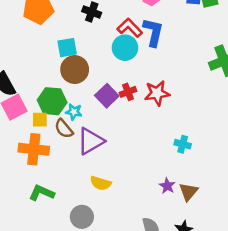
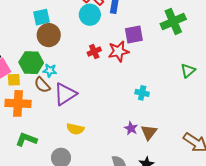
purple square: (107, 96) -> (134, 34), moved, turned 36
yellow square: (40, 120) -> (14, 80), moved

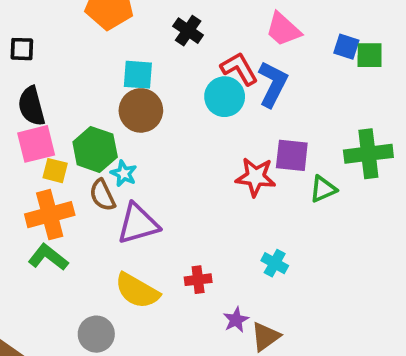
red cross: (94, 52) -> (198, 280), moved
green triangle: (188, 71) -> (323, 189), moved
orange cross: (18, 103) -> (50, 215), turned -35
yellow semicircle: (75, 129) -> (137, 291), size x1.4
green L-shape: (26, 139) -> (48, 257), moved

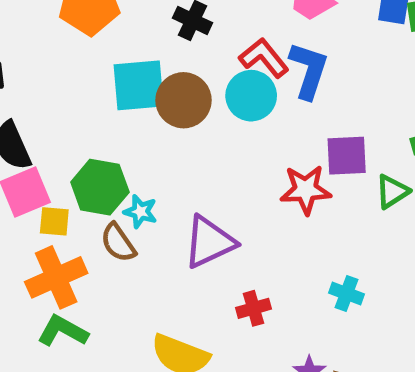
cyan square: (138, 75) -> (139, 85), size x1.4
brown circle: (141, 110) -> (184, 100), moved
purple triangle: (138, 224) -> (209, 242), moved
red cross: (198, 280) -> (254, 308), moved

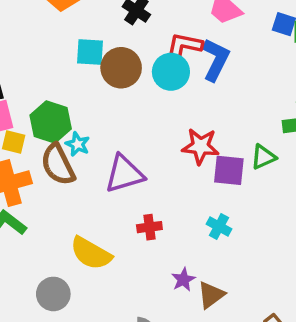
red L-shape: (264, 58) -> (184, 46), turned -48
cyan square: (139, 85) -> (90, 52), size x0.7
purple square: (347, 156) -> (229, 170), moved
brown semicircle: (118, 243) -> (58, 164), size x1.4

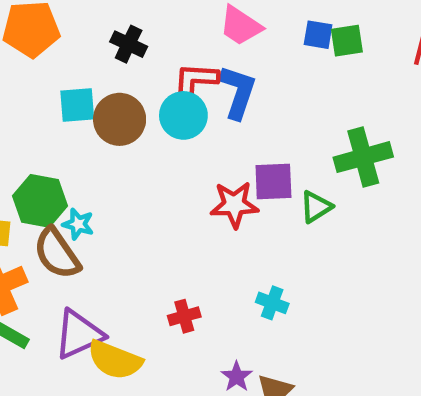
purple square: (229, 170) -> (273, 181), moved
purple triangle: (124, 174) -> (79, 334), moved

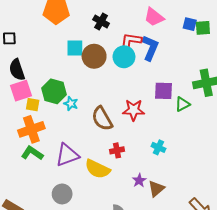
red star: (234, 205) -> (134, 110), moved
brown semicircle: (57, 253) -> (102, 119), moved
yellow semicircle: (115, 360) -> (97, 169), moved

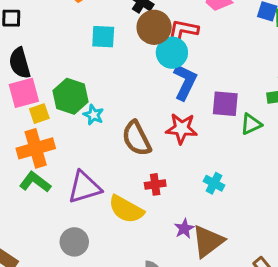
blue L-shape: (150, 48) -> (185, 82), moved
brown circle: (94, 56) -> (154, 27), moved
yellow square: (33, 105) -> (39, 114), turned -32
brown triangle: (156, 189) -> (208, 241), size x1.4

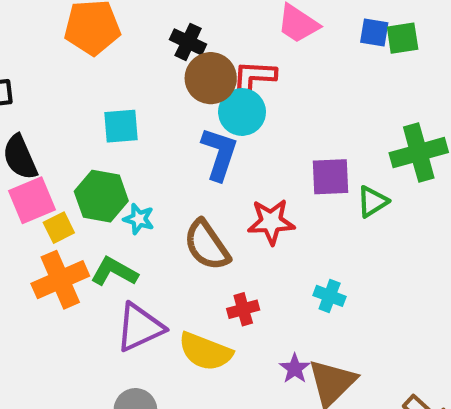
cyan square: (103, 37) -> (121, 126), moved
blue L-shape: (185, 82) -> (219, 154), moved
green L-shape: (35, 182) -> (114, 272), moved

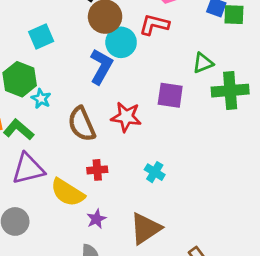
red L-shape: (254, 77) -> (154, 25), moved
cyan square: (121, 126) -> (41, 36), turned -30
green triangle: (372, 202) -> (203, 63), moved
purple star: (295, 369) -> (96, 219), moved

